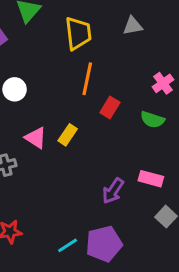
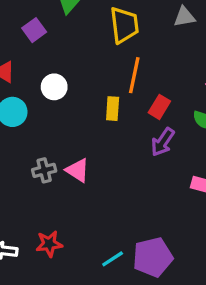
yellow rectangle: (68, 135) -> (113, 109), moved, turned -30
pink triangle: (36, 138) -> (78, 170), moved
purple arrow: (113, 191) -> (163, 142), moved

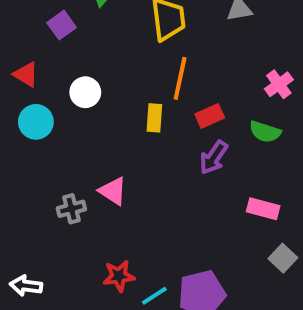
red rectangle: (159, 107) -> (210, 116), turned 35
gray cross: (44, 170) -> (71, 209), moved
red star: (49, 244) -> (119, 276), moved

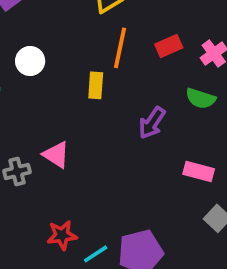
red rectangle: (210, 116) -> (169, 46), moved

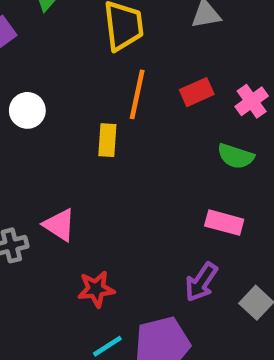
purple arrow: (152, 123) -> (201, 282), moved
pink rectangle: (199, 172) -> (224, 223), moved
red star: (62, 235) -> (96, 289), moved

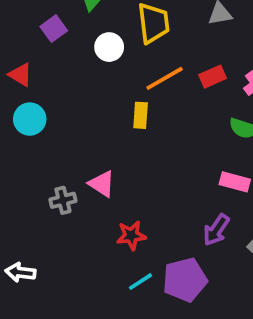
orange line: (137, 94) -> (165, 78), turned 48
white circle: (27, 110) -> (109, 47), moved

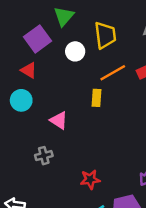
purple square: (54, 29) -> (38, 39), size x1.5
red triangle: (20, 75) -> (29, 70), moved
pink triangle: (102, 184) -> (59, 120), moved

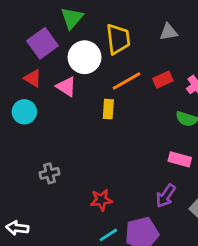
white circle: (75, 51) -> (85, 57), size x1.5
pink triangle: (59, 120) -> (66, 87), moved

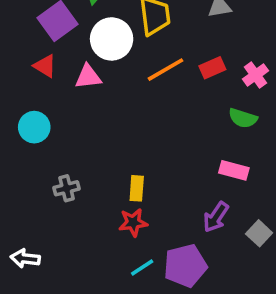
pink triangle: (66, 87) -> (88, 77), turned -40
yellow rectangle: (108, 109) -> (137, 188), moved
cyan circle: (24, 112) -> (34, 127), moved

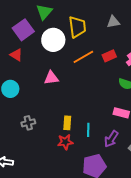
pink triangle: (88, 77) -> (51, 78), moved
cyan line: (142, 267) -> (88, 130), moved, turned -56

